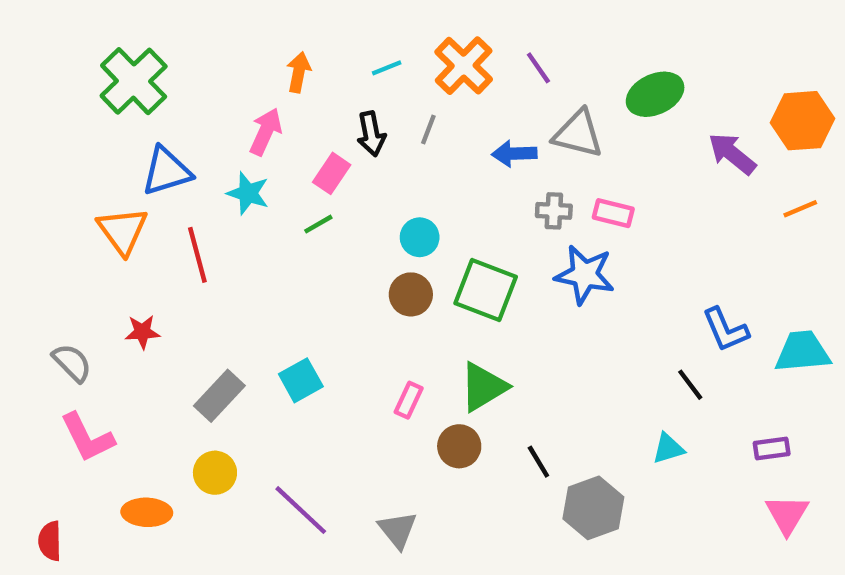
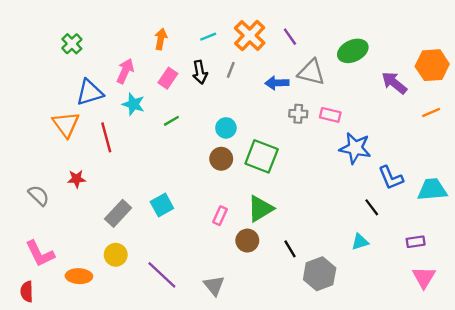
green cross: (134, 81) -> (72, 44), size x0.6
pink arrow: (266, 132) -> (125, 71), moved
pink rectangle: (332, 173) -> (168, 78), moved
blue star: (585, 275) -> (355, 148), moved
pink L-shape: (87, 437) -> (40, 254), moved

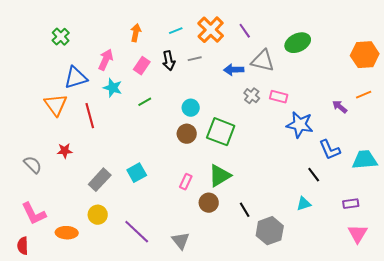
gray line: (231, 70) -> (195, 59), turned 56
purple arrow: (394, 83) -> (340, 107), moved, size x0.7
gray cross: (298, 114) -> (252, 96), turned 35

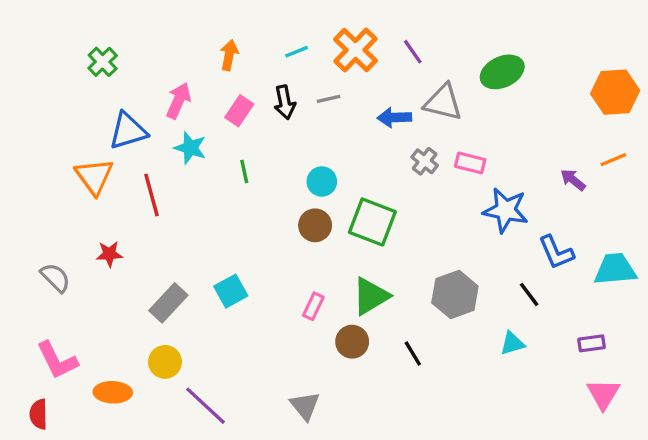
green line: (145, 102) -> (244, 171), turned -72
gray hexagon: (270, 231) -> (455, 294), moved
purple line: (137, 232) -> (205, 406), moved

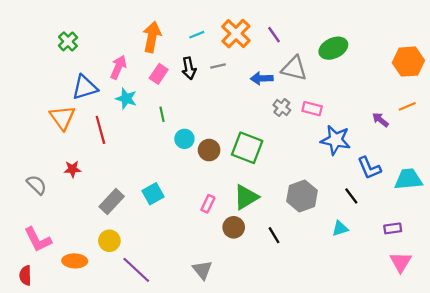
orange arrow: (229, 55) -> (152, 37), size x1.5
cyan circle: (322, 182) -> (184, 139), moved

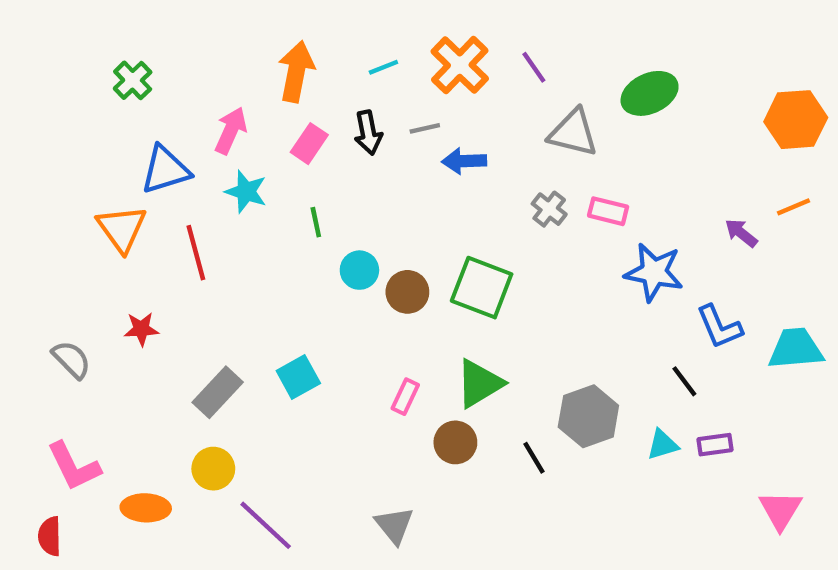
blue arrow: (262, 78) -> (464, 161), moved
gray hexagon: (302, 196) -> (588, 416), moved
purple rectangle: (393, 228) -> (715, 445), moved

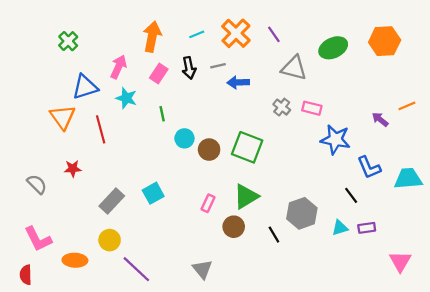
orange hexagon: (796, 120) -> (385, 41), moved

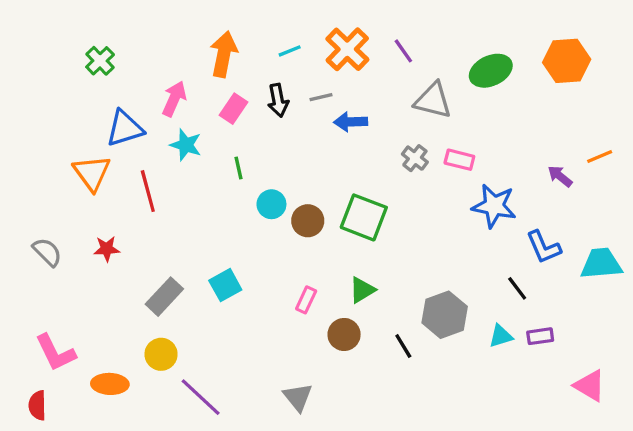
gray semicircle: (37, 184) -> (47, 252), moved
green triangle: (246, 197) -> (362, 290), size x0.7
pink triangle: (400, 261) -> (590, 386), turned -30

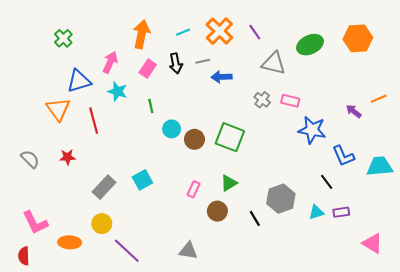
gray triangle: (298, 397) -> (188, 251), turned -42

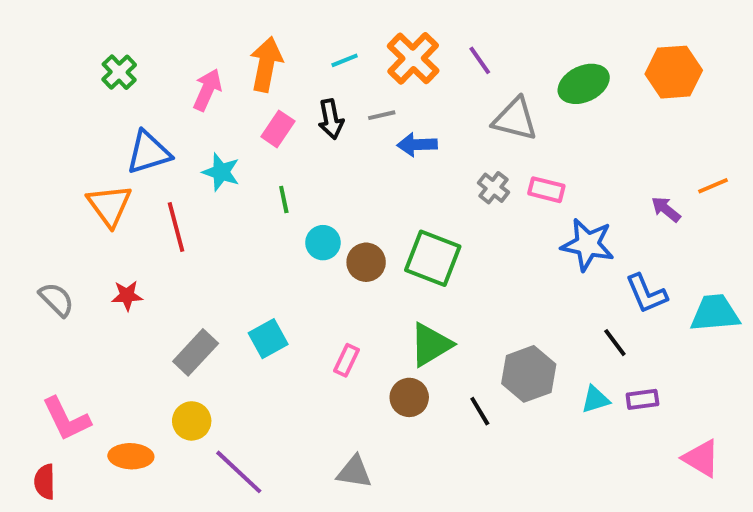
pink arrow: (110, 62) -> (207, 90), moved
green triangle: (229, 183) -> (431, 345), size x1.4
pink rectangle: (193, 189) -> (346, 360), moved

